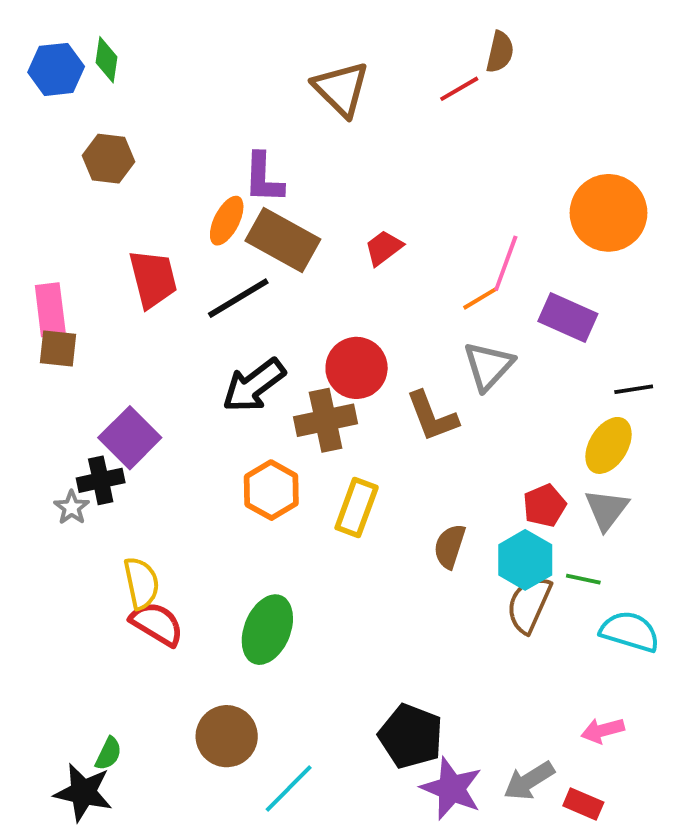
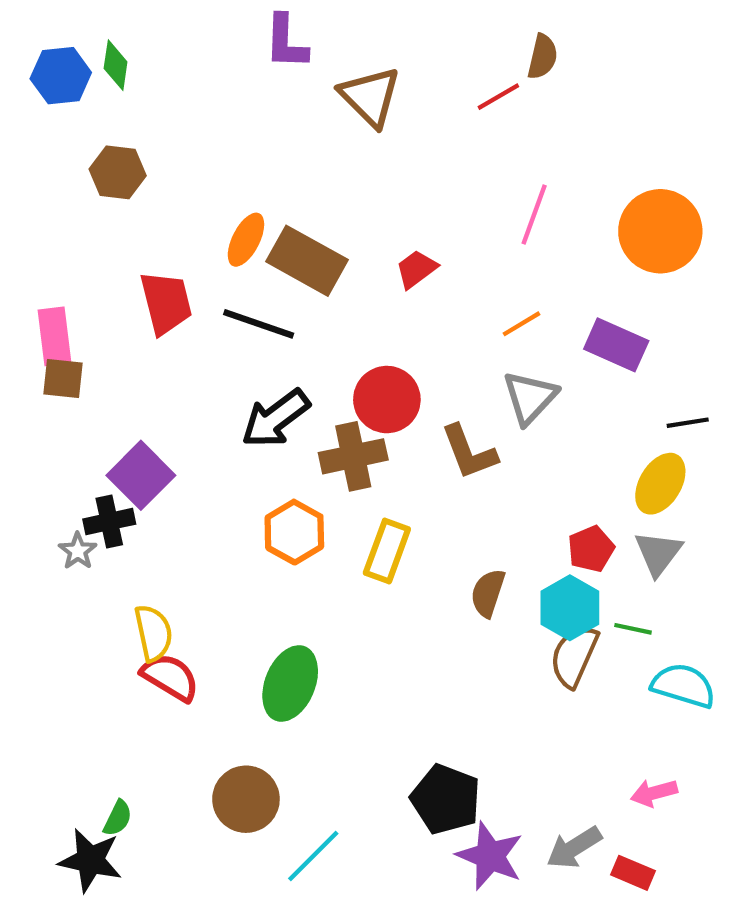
purple L-shape: (263, 178) -> (286, 42), moved
pink line: (506, 263) -> (534, 214), moved
black line: (238, 298) -> (259, 324), turned 50

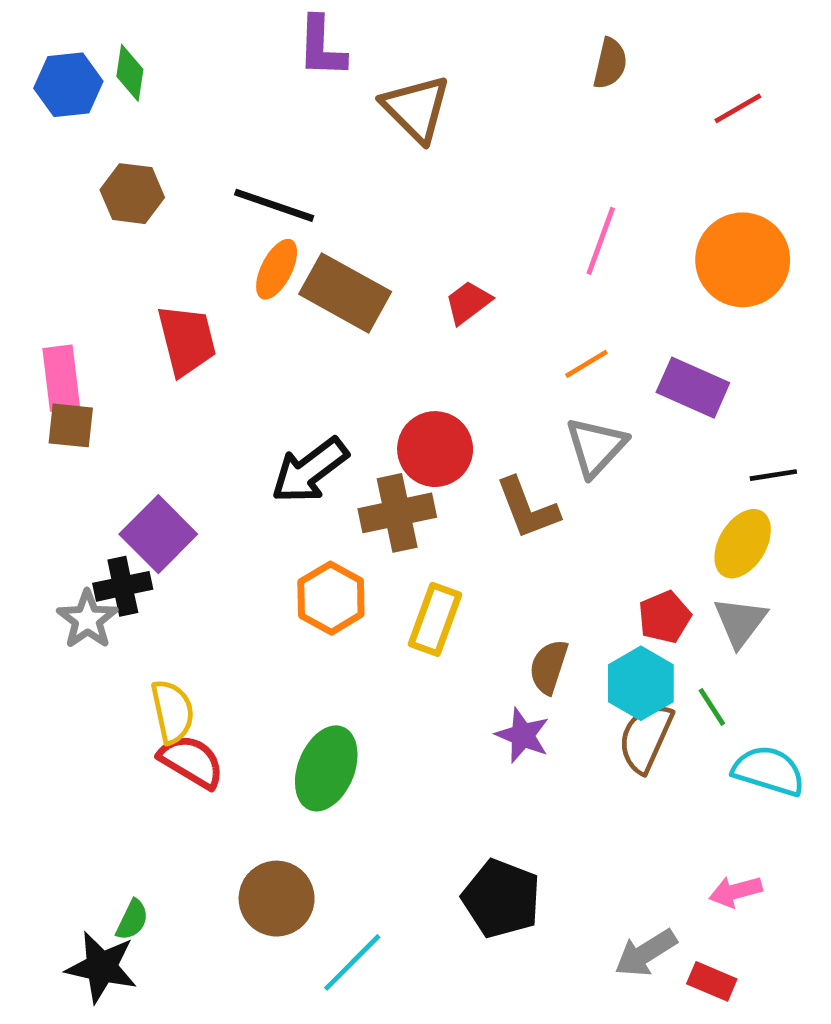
red line: (498, 97) -> (738, 108), moved
black line: (259, 324) -> (274, 205), moved
gray star: (78, 551) -> (87, 619), size x1.4
green line: (633, 629) -> (712, 707), turned 45
purple star: (490, 856) -> (523, 735), moved, size x0.7

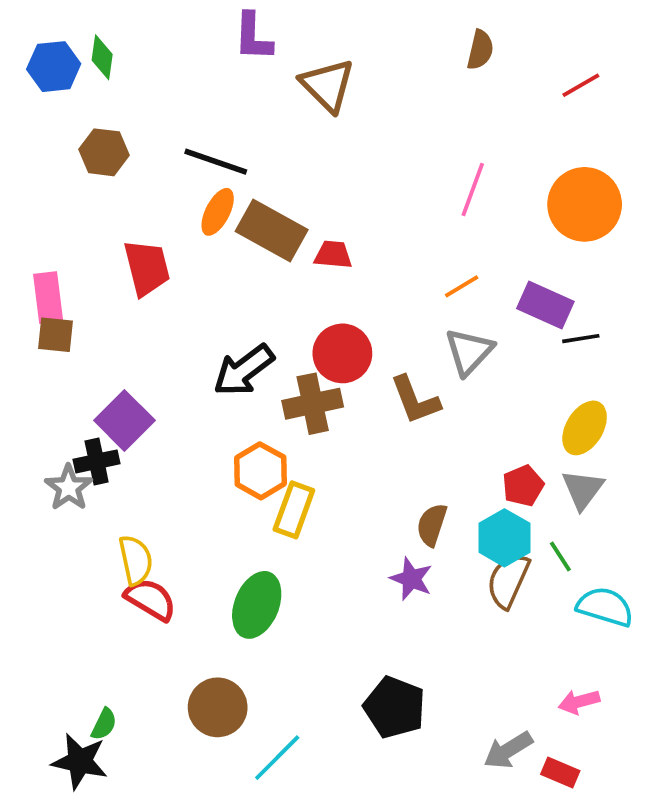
red trapezoid: (468, 302) -> (333, 255), moved, turned 42
black line: (773, 475) -> (581, 339), moved
yellow rectangle: (435, 619) -> (294, 510), moved

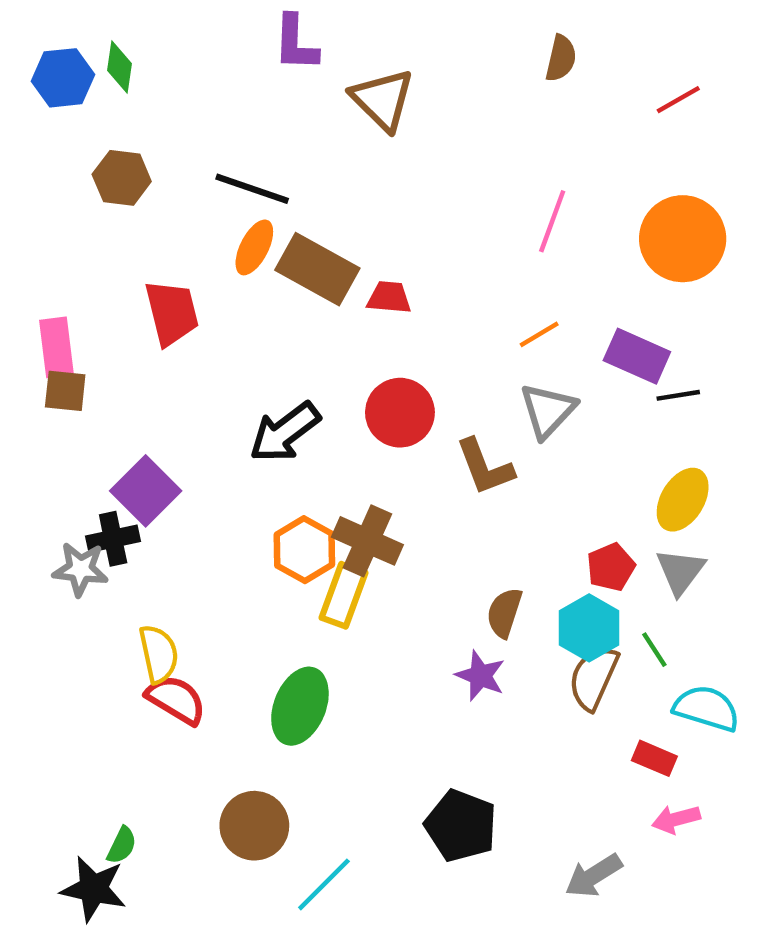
brown cross: (313, 404) -> (367, 541), moved, turned 36
gray star: (69, 488) -> (80, 569), turned -30
red rectangle: (560, 773) -> (654, 758), moved

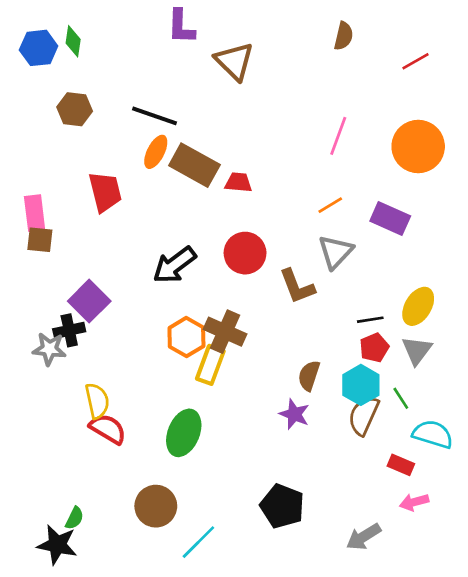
black line: (678, 395) -> (370, 320), moved

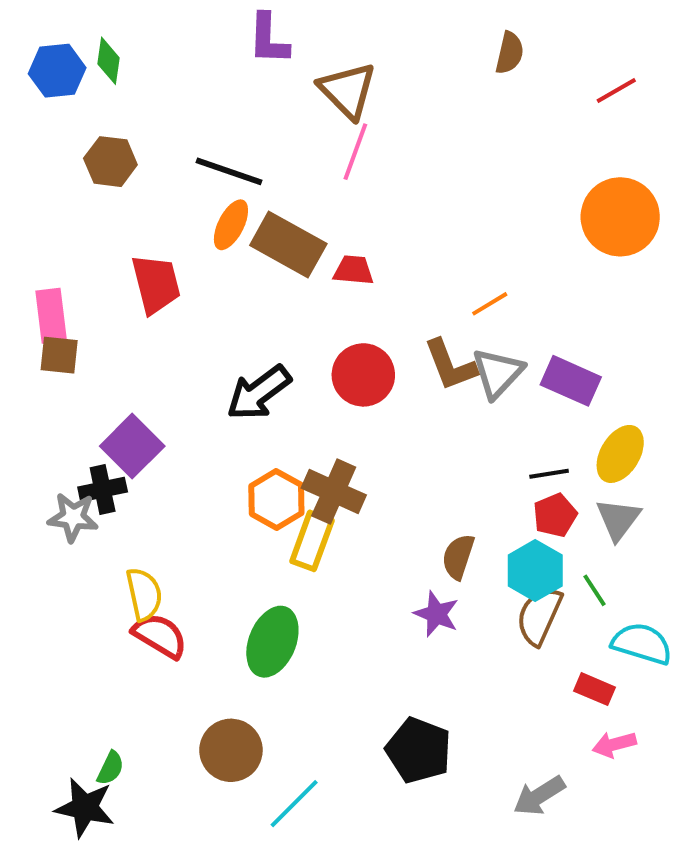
pink line: (338, 136) -> (355, 152), moved
purple rectangle: (390, 218) -> (571, 381), moved
brown L-shape: (297, 286) -> (450, 365), moved

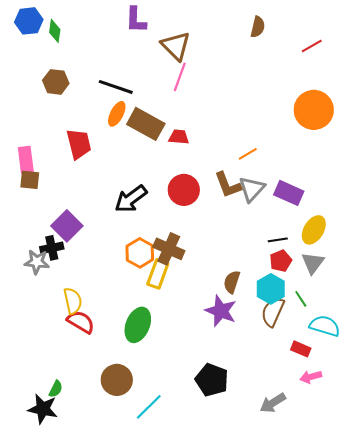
blue hexagon: (57, 71) -> (29, 21), moved
purple star: (436, 614) -> (221, 311), size x1.4

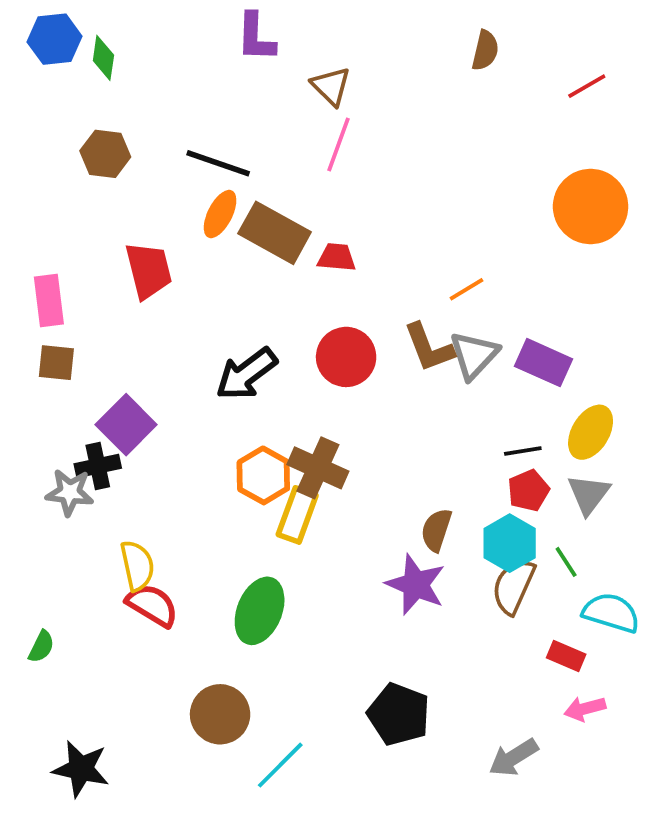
brown triangle: (176, 46) -> (331, 86), size x0.7
brown square: (30, 180) -> (56, 363), moved
green semicircle: (56, 389) -> (41, 647), moved

